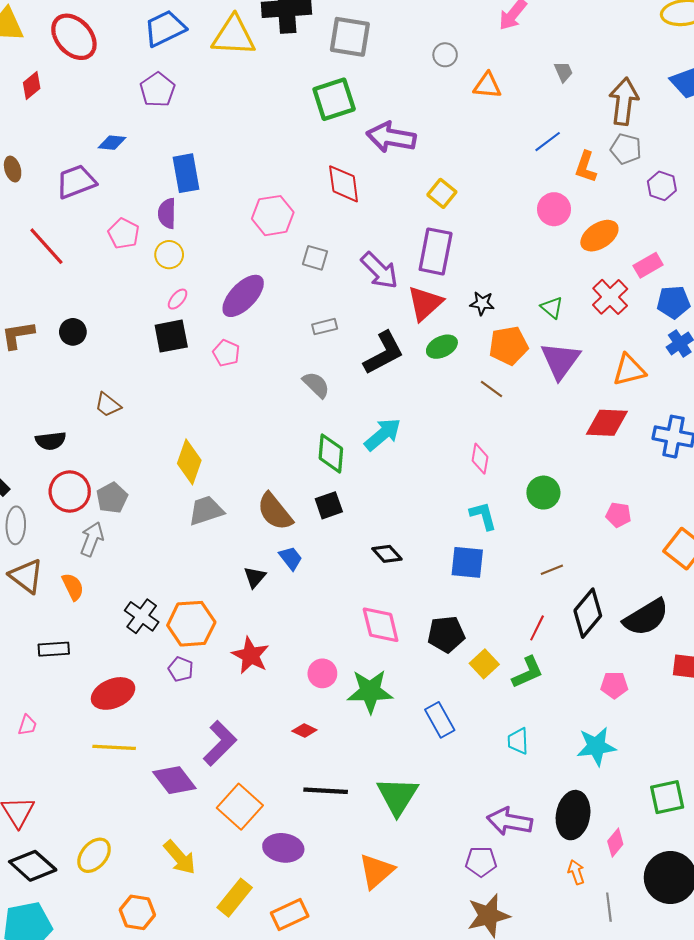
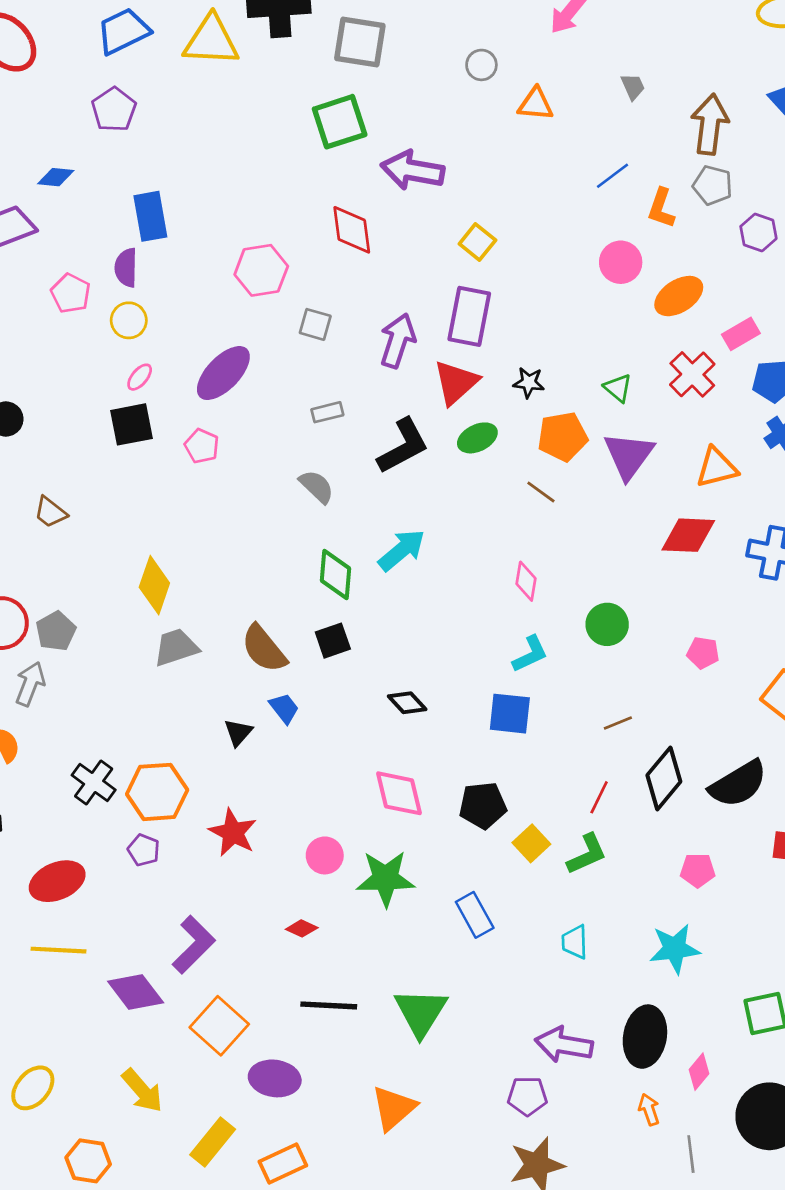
purple arrow: (380, 271) -> (398, 341), turned -117
cyan L-shape: (483, 516) -> (530, 654), turned 80

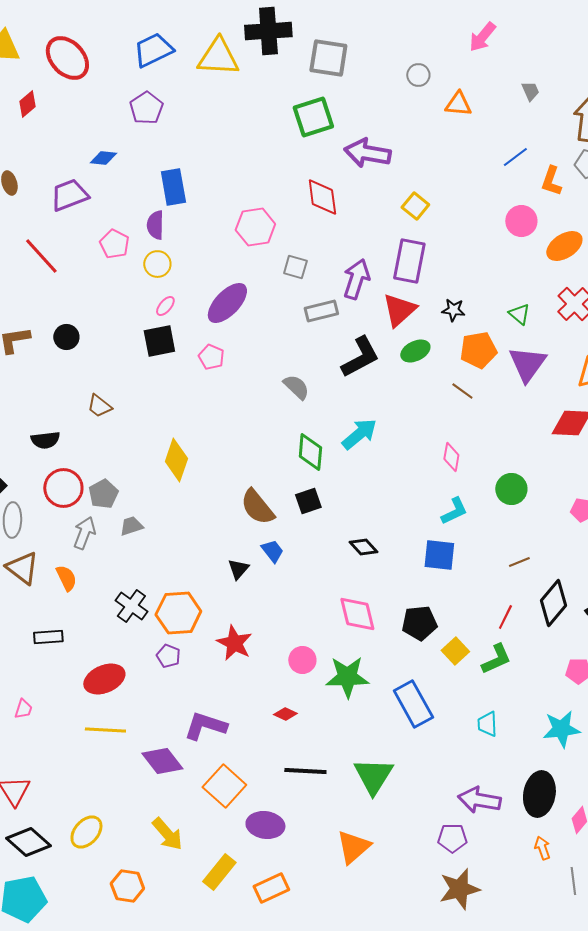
gray rectangle: (327, 412) -> (321, 311), moved, size x1.4
gray trapezoid: (176, 647) -> (131, 526), moved, size x0.7
blue rectangle: (475, 915) -> (413, 704), size x1.4
purple L-shape: (194, 945) -> (205, 726), turned -117

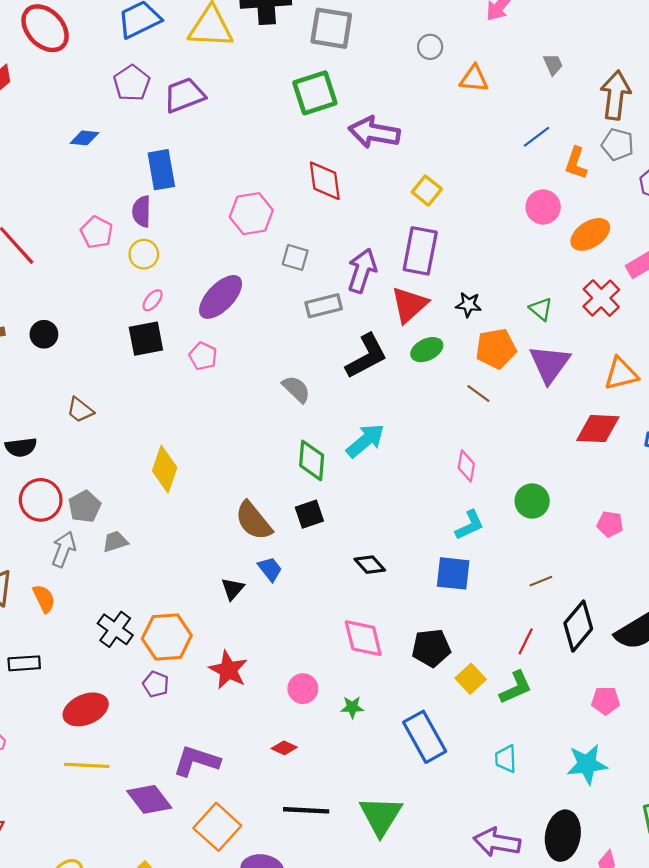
purple trapezoid: (69, 195) -> (184, 95), moved
green star: (347, 677) -> (352, 707), size x0.5

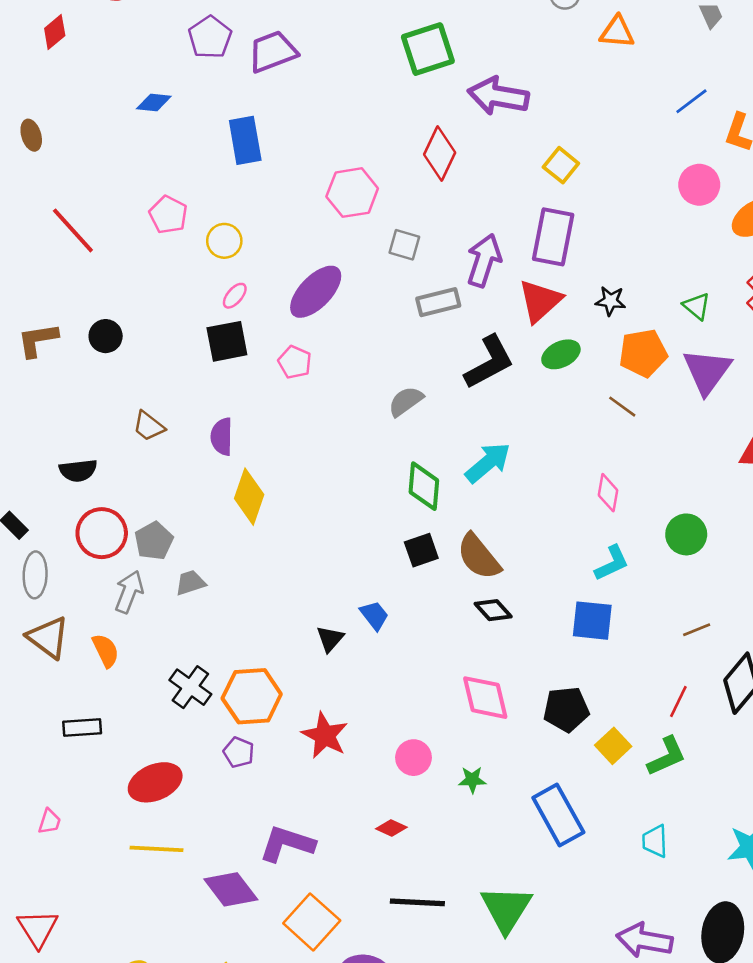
red diamond: (325, 181) -> (440, 153), turned 33
purple semicircle: (142, 211) -> (222, 437), moved
gray semicircle: (296, 389) -> (406, 401), turned -80
brown semicircle: (253, 521) -> (479, 557), moved

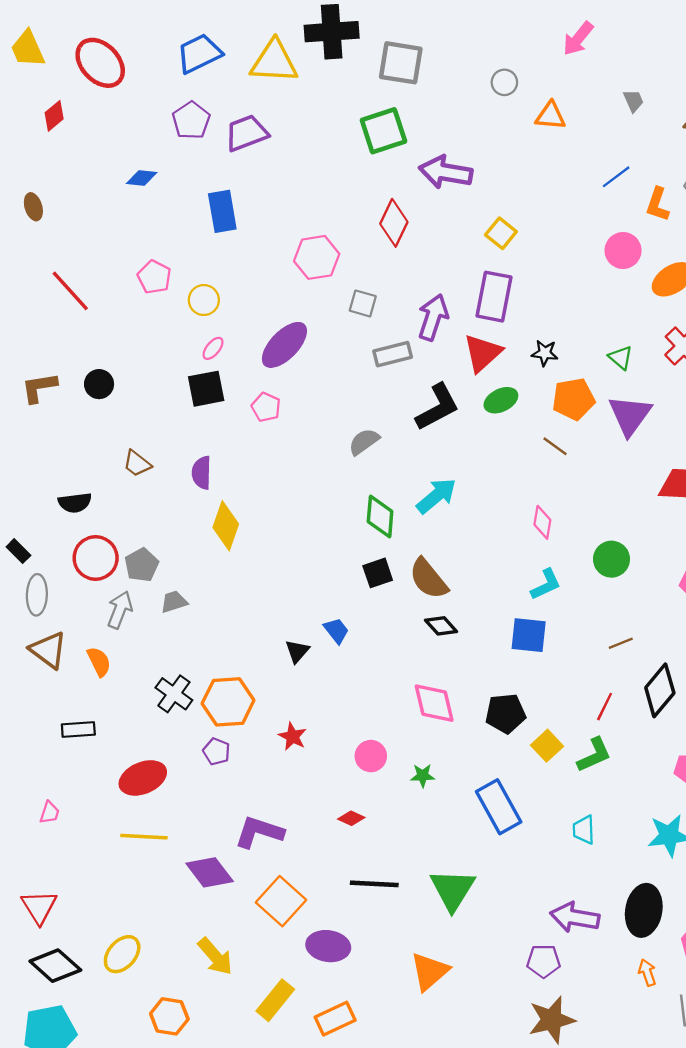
red star: (325, 735) -> (293, 736), size x0.7

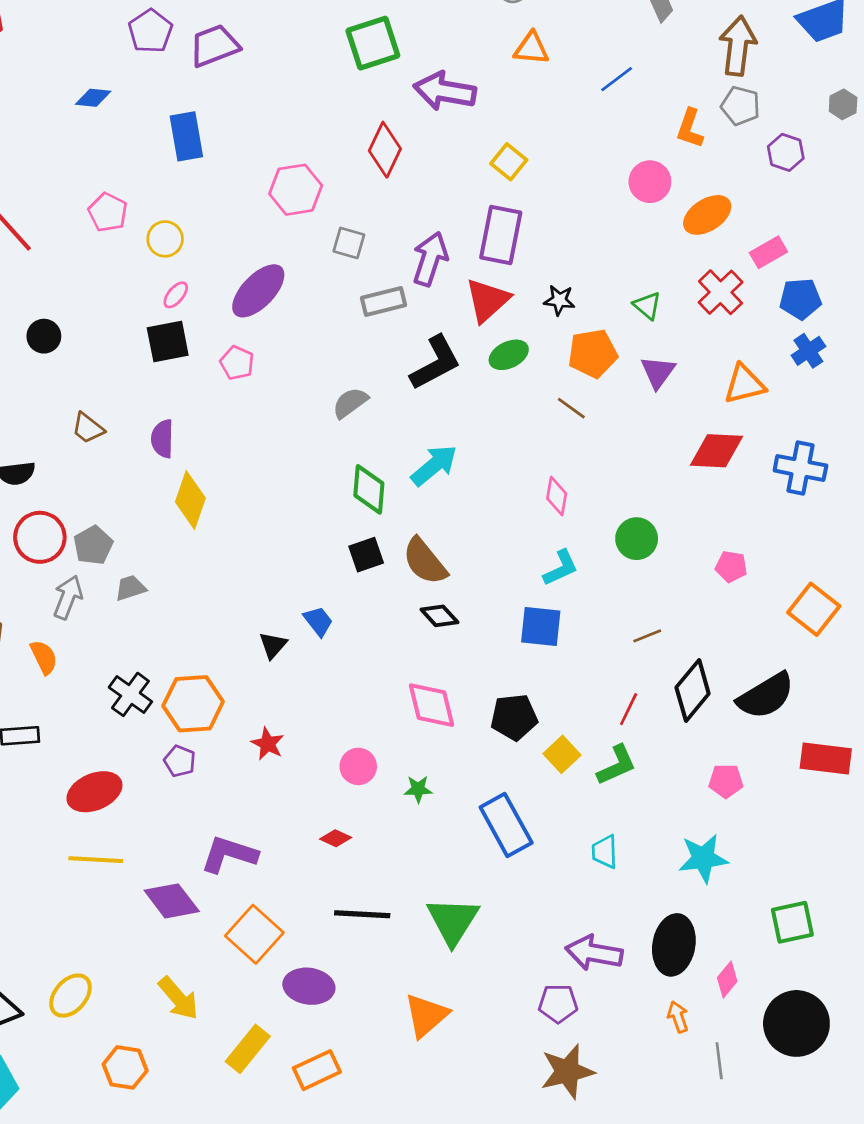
orange triangle: (550, 116) -> (531, 48), moved
blue line: (616, 177) -> (617, 79), moved
purple triangle: (630, 415) -> (658, 372), size x0.7

